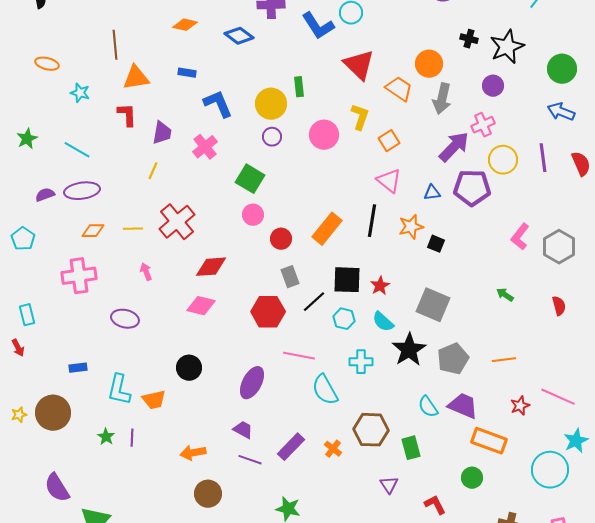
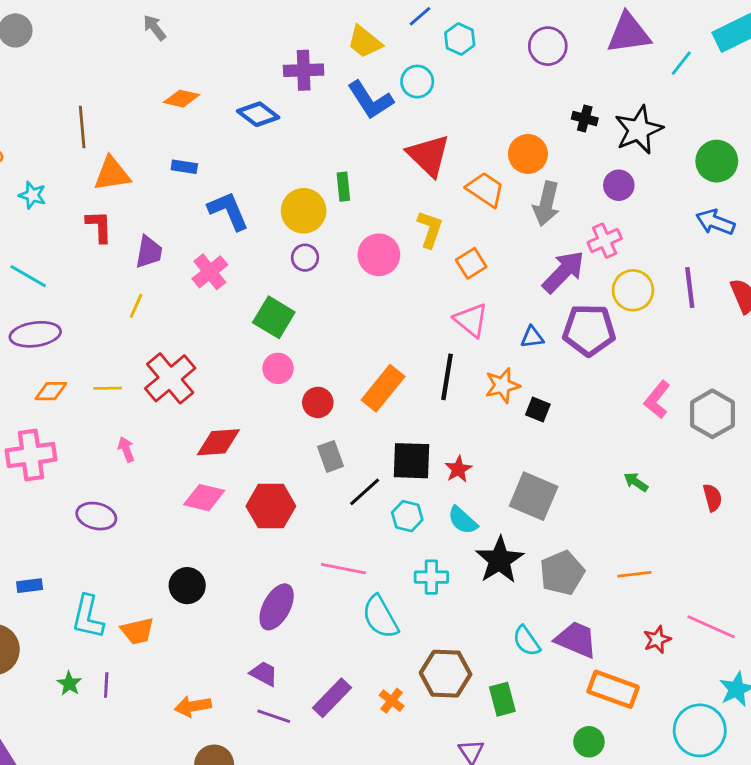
red hexagon: (268, 312) -> (271, 506), moved

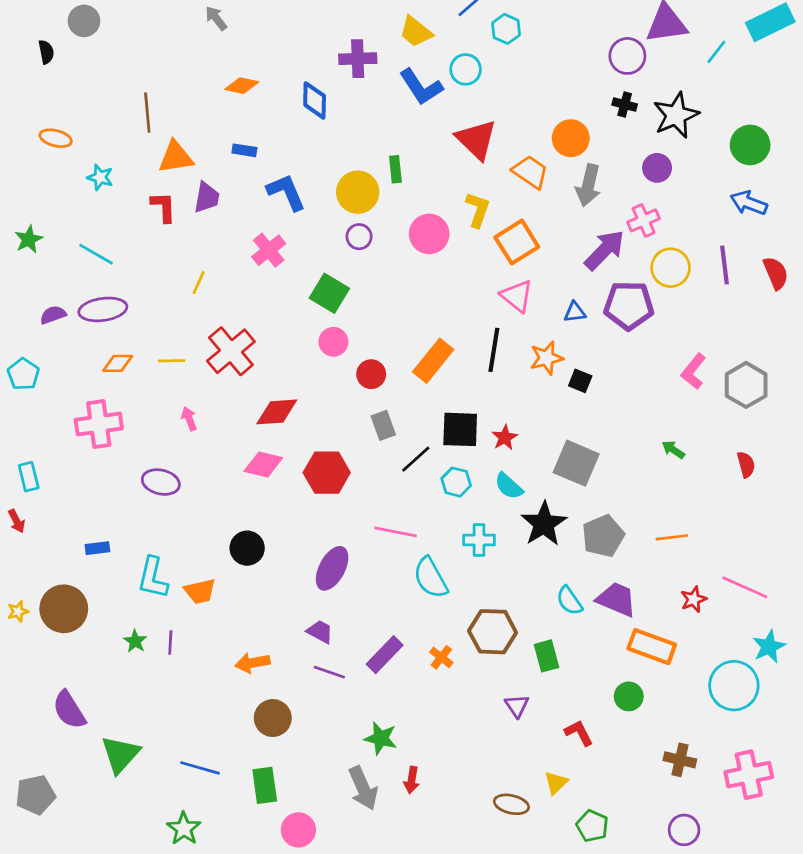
purple circle: (548, 46) -> (627, 56), moved
blue diamond: (258, 114) -> (315, 100), turned 54
purple trapezoid: (149, 252) -> (207, 198), moved
orange square: (471, 263) -> (517, 242), size x1.5

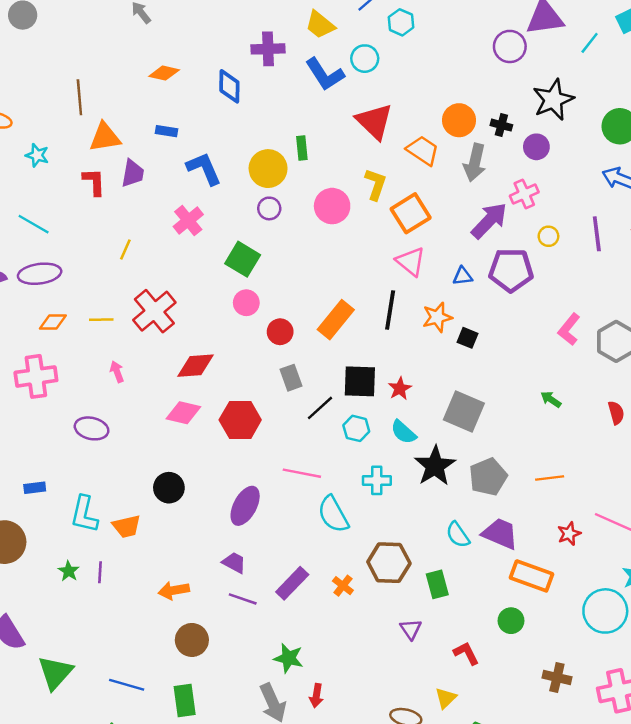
black cross: (625, 104) -> (501, 125), moved
yellow circle: (671, 268) -> (548, 236), size x0.6

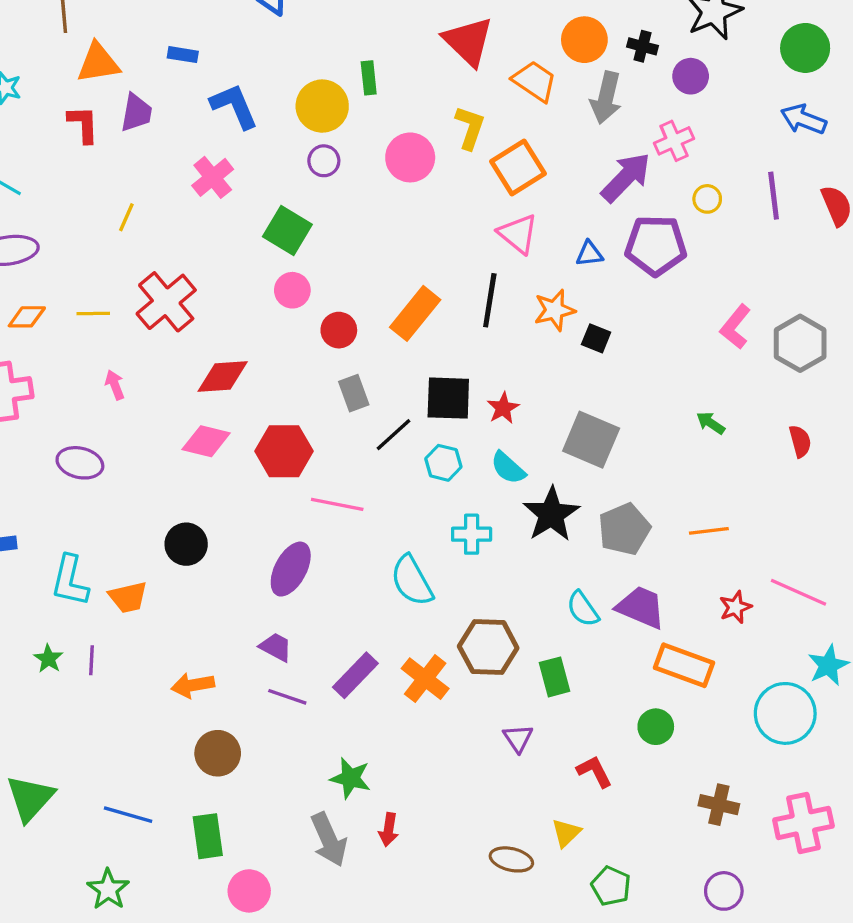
pink line: (302, 473) -> (337, 504), moved
orange cross: (343, 586) -> (425, 679), size x1.6

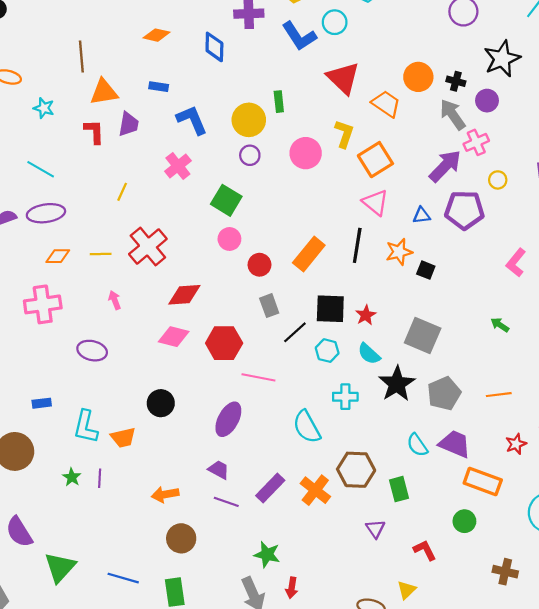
gray arrow: (606, 98) -> (453, 114), moved, turned 132

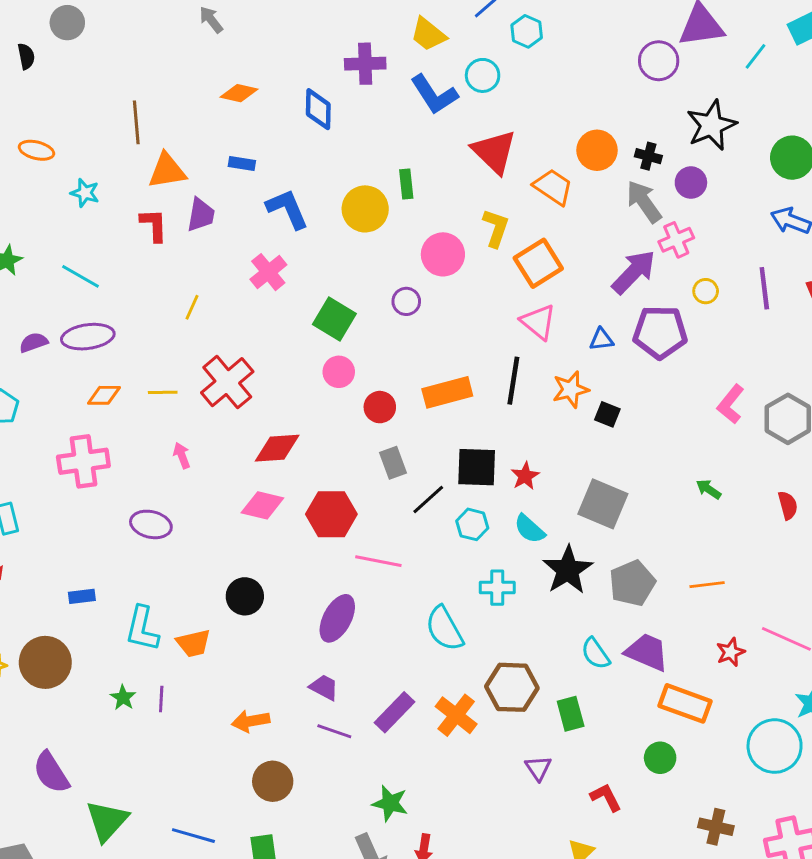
purple circle: (250, 155) -> (406, 301), moved
orange rectangle: (309, 254) -> (447, 392), turned 36

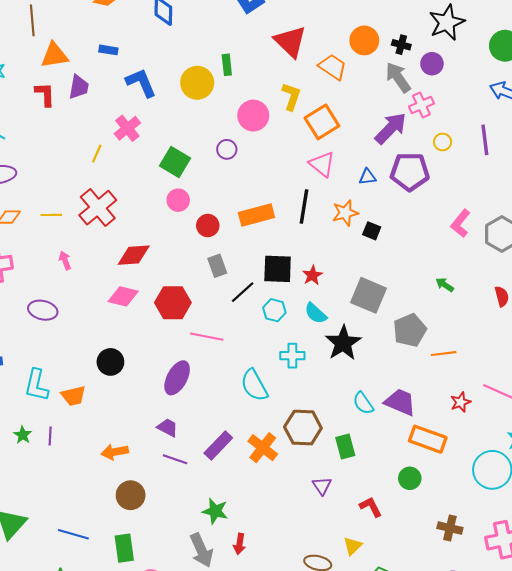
yellow line: (192, 307) -> (97, 154), moved
gray pentagon: (632, 583) -> (410, 330), moved

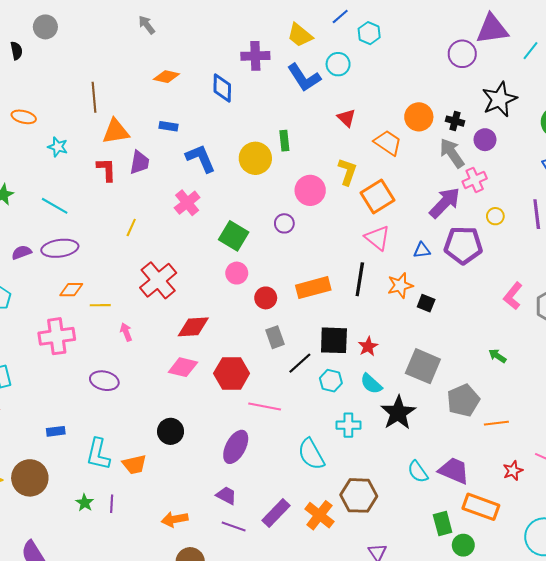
red triangle: (290, 42) -> (346, 118), size x0.6
yellow line: (97, 154) -> (131, 228), moved
yellow line: (51, 215) -> (100, 305), moved
green rectangle: (345, 447) -> (443, 523), moved

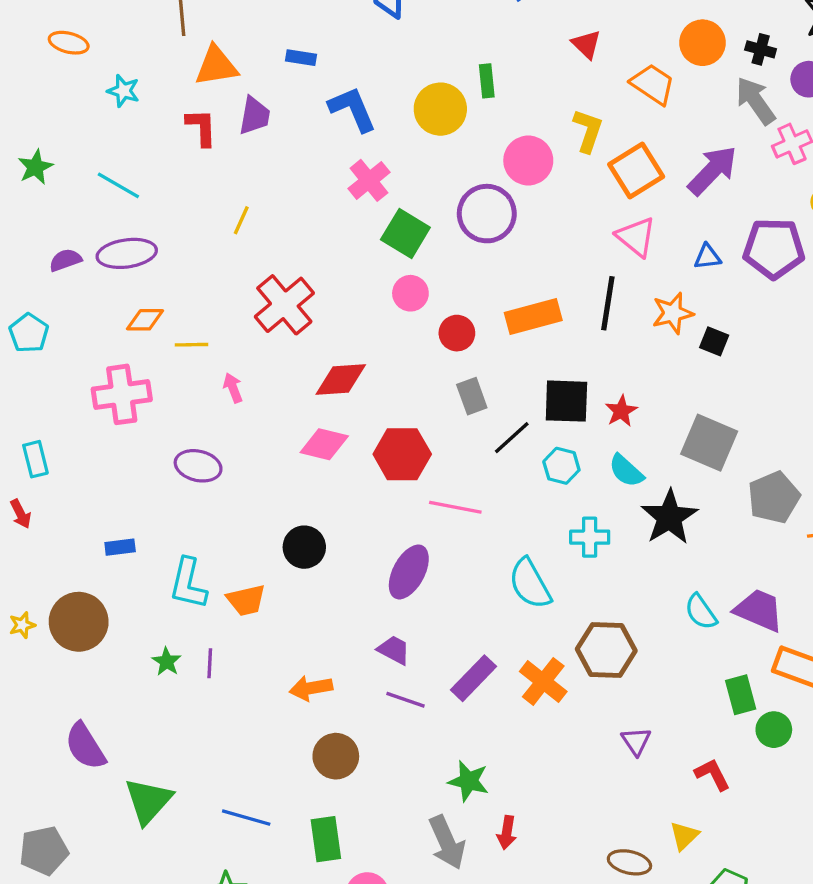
pink cross: (187, 203) -> (369, 180), moved
purple arrow: (445, 203) -> (712, 170), moved
purple circle: (284, 223) -> (487, 214), size x1.8

